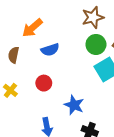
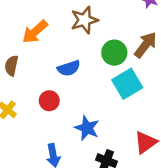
brown star: (93, 17) -> (84, 20), moved
blue semicircle: (50, 50) -> (69, 68), moved

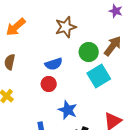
orange arrow: (35, 32) -> (16, 27), moved
red circle: (49, 101) -> (49, 84), moved

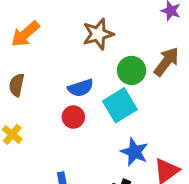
cyan square: (99, 76) -> (120, 105), moved
blue star: (68, 110) -> (134, 152), moved

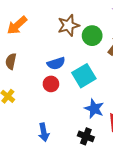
green circle: (132, 70) -> (92, 36), moved

